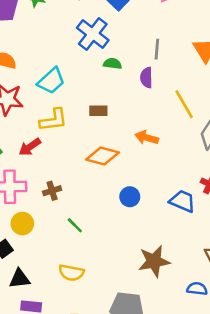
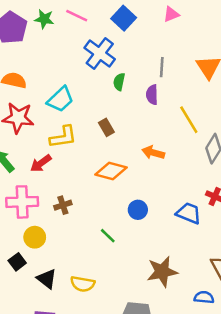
green semicircle: (112, 64) -> (119, 82), turned -84
brown rectangle: (98, 111) -> (106, 127), turned 60
green line: (75, 225) -> (108, 236), moved
black triangle: (20, 279) -> (47, 279), moved, turned 45

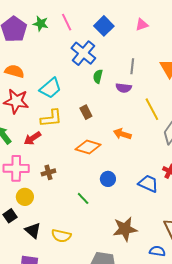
pink line: (77, 16) -> (67, 22), turned 36
purple semicircle: (152, 95) -> (124, 88), turned -84

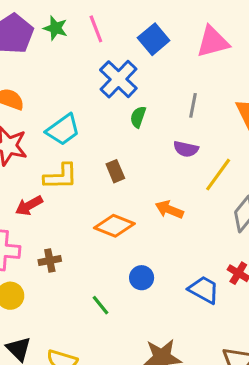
pink triangle: (142, 25) -> (213, 42), size x1.6
purple semicircle: (124, 88) -> (186, 149), moved
yellow line: (152, 109) -> (218, 175), turned 60

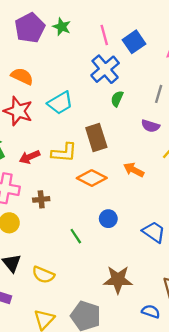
pink line: (96, 29) -> (104, 35), moved
brown rectangle: (115, 171) -> (96, 137), size x1.6
yellow L-shape: (61, 176) -> (64, 153), moved

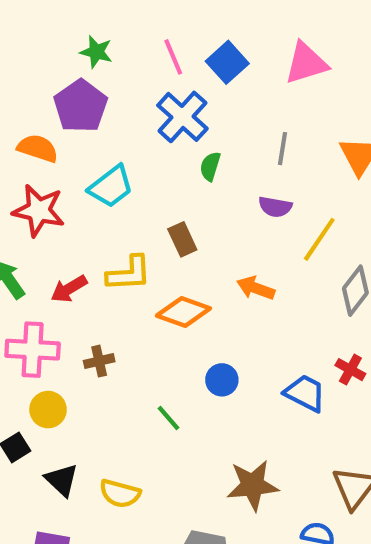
purple pentagon: (30, 28) -> (81, 106), moved
brown rectangle: (96, 137) -> (182, 239), size x0.7

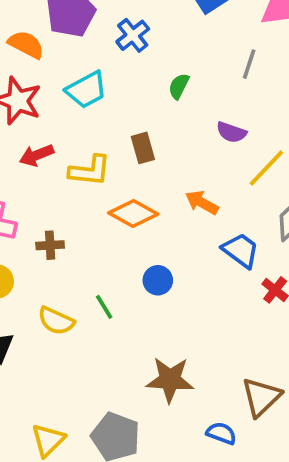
blue cross: (182, 117) -> (133, 35), moved, size x0.7
gray line: (283, 149) -> (249, 64), moved
red arrow: (69, 289) -> (37, 155), moved
blue trapezoid: (305, 393) -> (241, 250), moved
yellow semicircle: (120, 494) -> (56, 321), moved

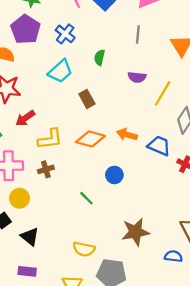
cyan trapezoid: (86, 90) -> (60, 71), moved
yellow L-shape: (90, 171) -> (50, 139), moved
orange arrow: (202, 203) -> (127, 135), moved
yellow semicircle: (56, 321) -> (84, 249), moved

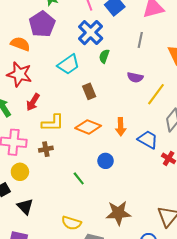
blue cross: (65, 34) -> (91, 33), moved, size x1.4
red arrow: (25, 118) -> (33, 102), turned -30
orange arrow: (127, 135) -> (121, 127), turned -114

